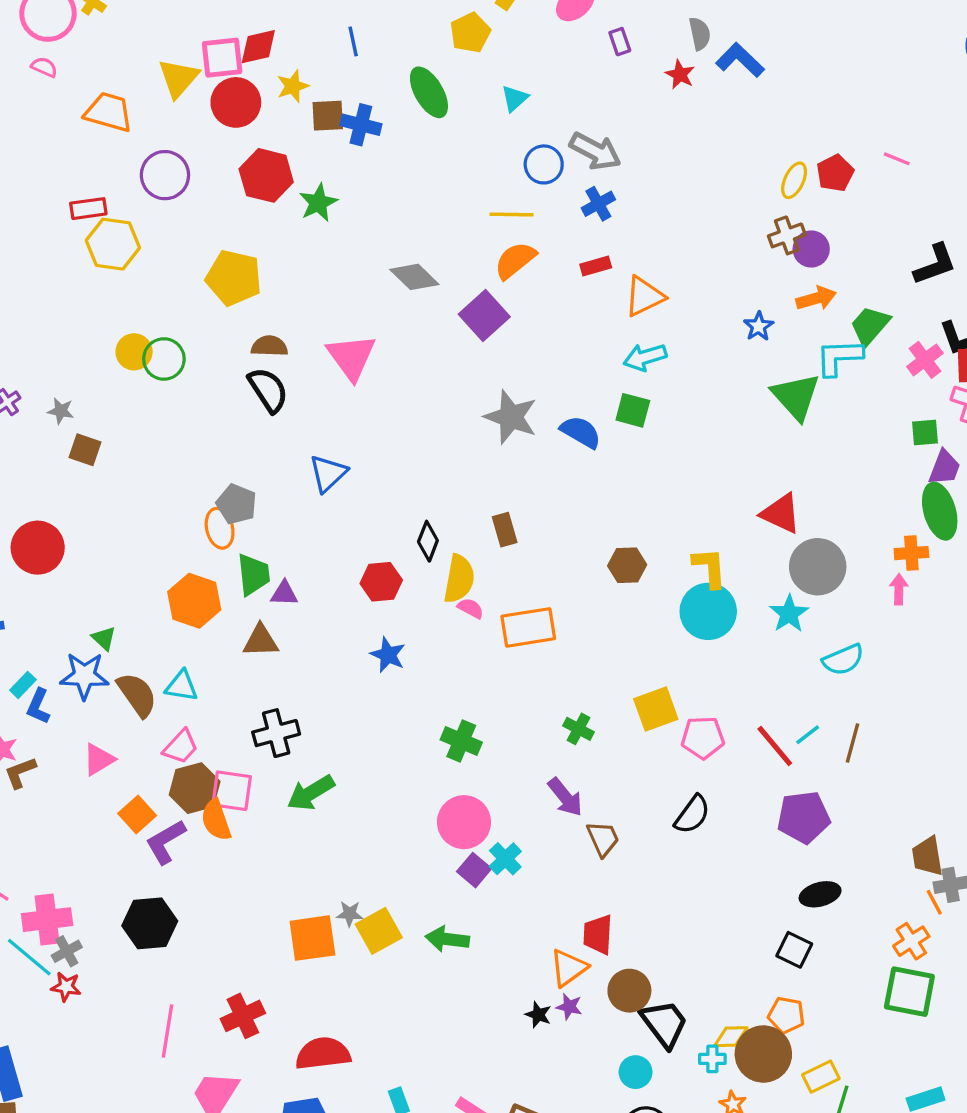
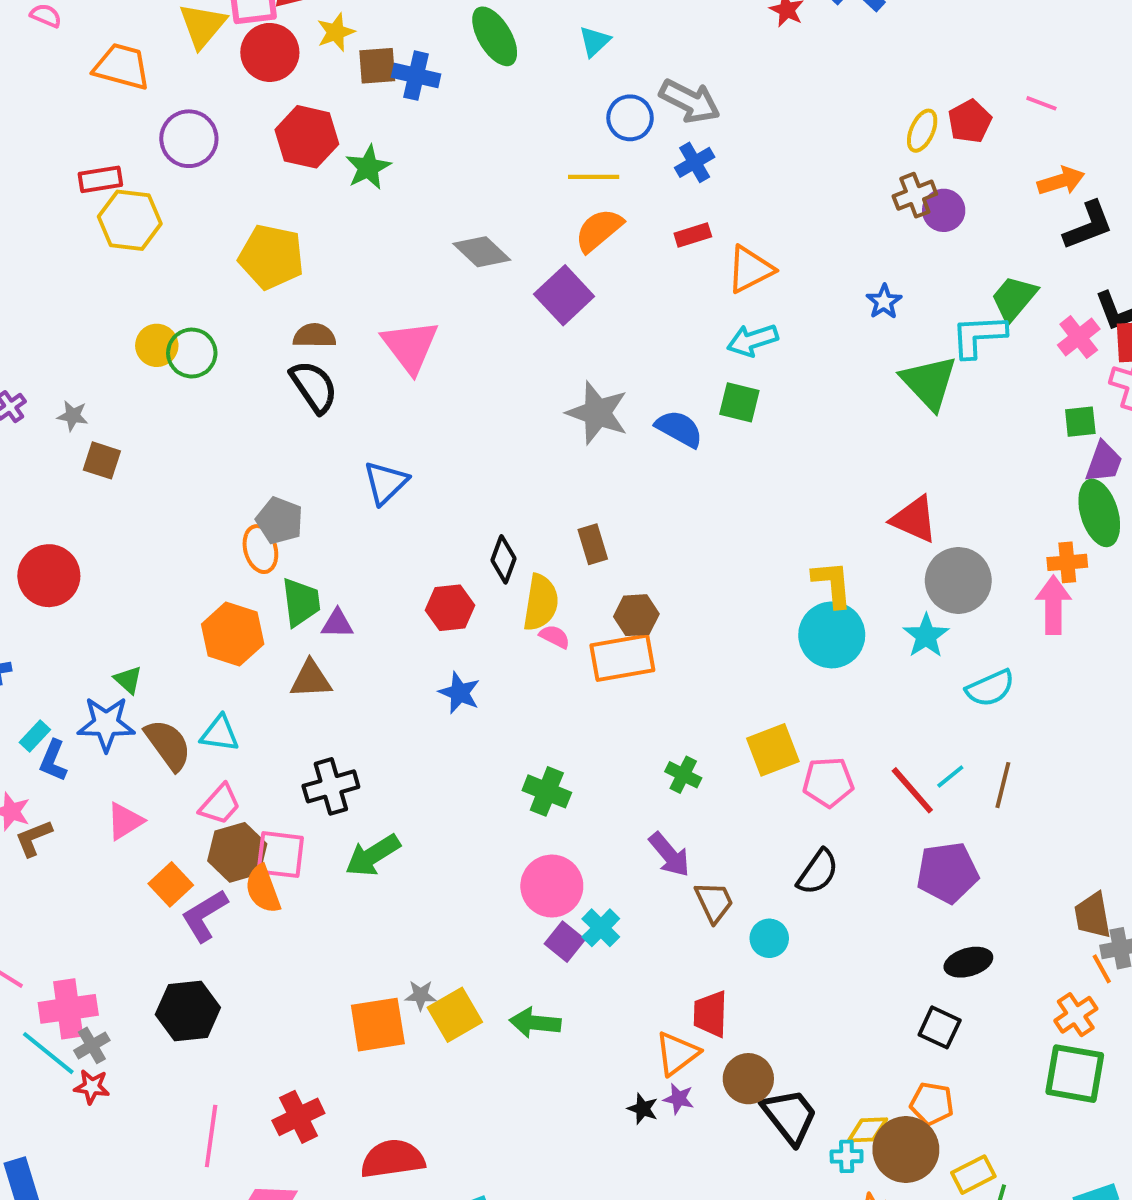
orange arrow: (816, 298) -> (1061, 181), moved
brown hexagon: (627, 565) -> (636, 615), moved
pink arrow: (899, 589) -> (1053, 605), size x1.6
cyan circle: (636, 1072) -> (769, 938), moved

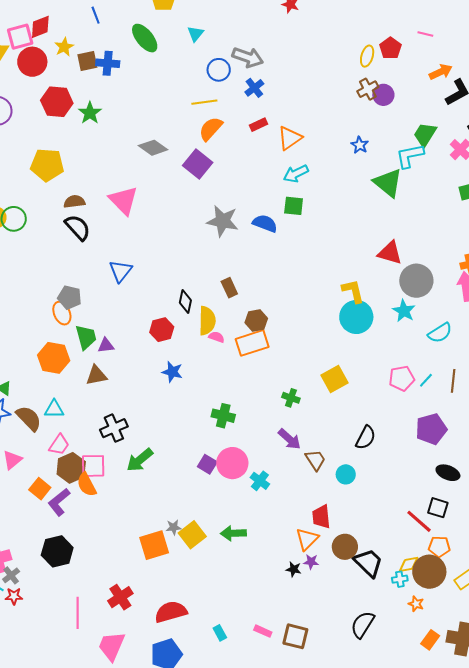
pink pentagon: (828, 782) -> (402, 378), moved
red line: (912, 790) -> (419, 521), moved
purple square: (565, 942) -> (207, 464), moved
black ellipse: (968, 962) -> (448, 473), turned 45

